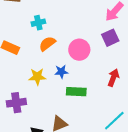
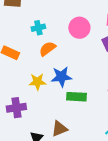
pink circle: (79, 50) -> (79, 28), moved
blue star: (61, 72) -> (61, 77), size x1.5

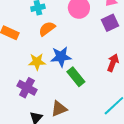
green rectangle: (76, 97) -> (76, 77), turned 48
purple cross: (16, 108) -> (27, 88), moved, turned 36

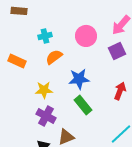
blue star: (61, 57) -> (79, 79), moved
purple cross: (27, 88) -> (46, 116), moved

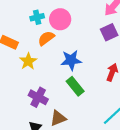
pink circle: (86, 36) -> (60, 19), moved
yellow star: (44, 90) -> (28, 61), moved, turned -30

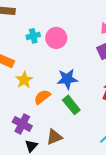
orange semicircle: (46, 38) -> (42, 97), moved
purple cross: (38, 97) -> (22, 124), moved

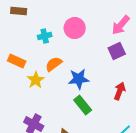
pink circle: (56, 38) -> (75, 28), moved
orange semicircle: (42, 97) -> (54, 64), moved

